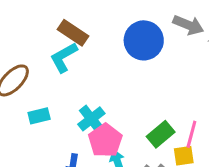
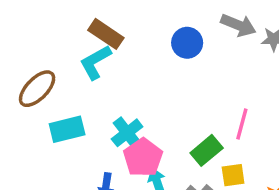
blue circle: (144, 40) -> (187, 43), size x0.7
cyan rectangle: (39, 116) -> (67, 129), size x1.4
pink line: (191, 134) -> (242, 124), moved

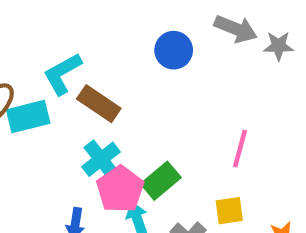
brown rectangle: (106, 34) -> (99, 104), moved
cyan rectangle: (67, 129) -> (28, 116), moved
green rectangle: (207, 150) -> (161, 181), moved

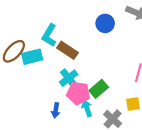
cyan L-shape: (62, 74) -> (49, 35), turned -30
pink pentagon: (120, 189) -> (78, 93), turned -30

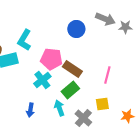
brown rectangle: (68, 50) -> (72, 69), moved
pink pentagon: (78, 93) -> (51, 59), moved

